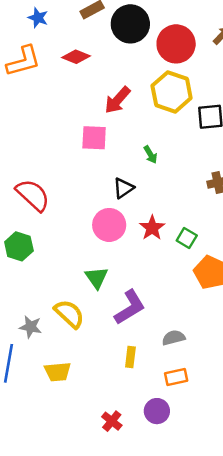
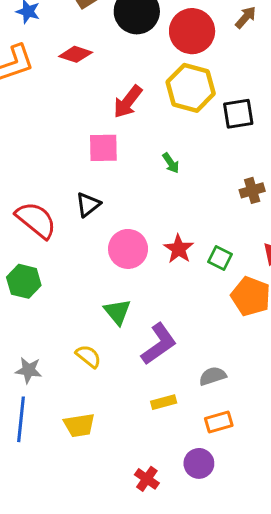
black triangle: (123, 188) -> (88, 205), moved
yellow semicircle: (69, 314) -> (88, 356), size x0.7
gray star: (31, 327) -> (29, 370), moved
yellow rectangle: (130, 357) -> (164, 402), turned 72

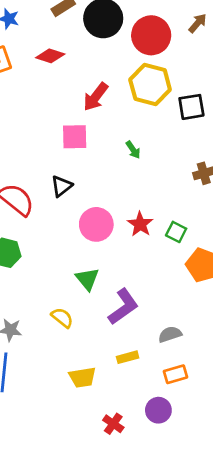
yellow trapezoid: (79, 425) -> (82, 377), moved

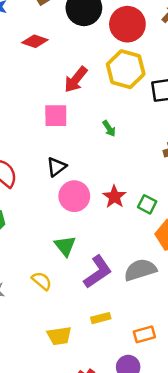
black triangle: (62, 186) -> (56, 167), moved
gray semicircle: (170, 334) -> (140, 270), moved, size x1.5

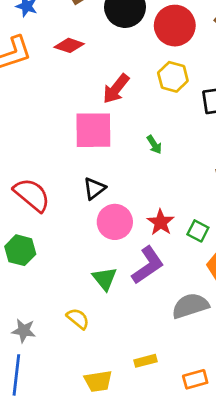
yellow hexagon: (126, 69) -> (173, 77), size x0.7
pink square: (56, 116) -> (93, 130), size x1.4
purple L-shape: (98, 272) -> (148, 265), moved

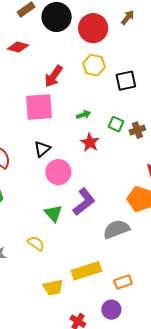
green arrow: (154, 145) -> (83, 115), turned -72
red star: (161, 222) -> (90, 142), moved
green square: (198, 231) -> (116, 124), moved
yellow rectangle: (145, 361) -> (86, 271), size x1.8

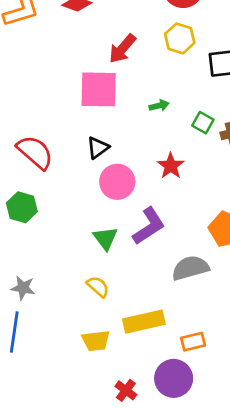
red star: (90, 142) -> (171, 166), moved
yellow semicircle: (36, 243) -> (98, 287), moved
purple circle: (111, 310) -> (174, 378), size x1.4

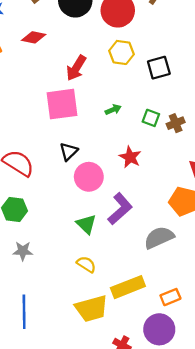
gray star: (23, 288) -> (23, 251), moved
yellow trapezoid: (96, 341) -> (91, 309), size x1.4

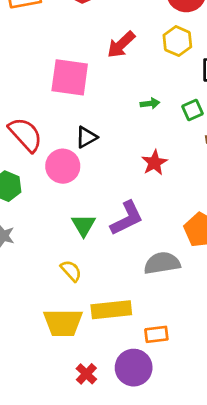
pink square: (62, 104) -> (70, 77), moved
green square: (151, 118) -> (193, 110), moved, turned 30
pink circle: (89, 177) -> (63, 166), moved

